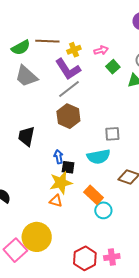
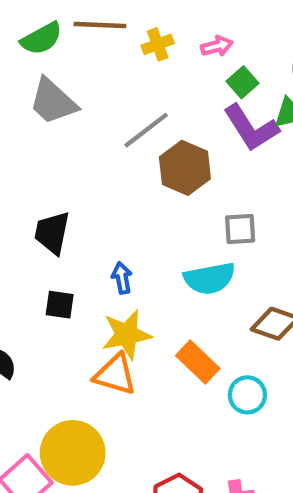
purple L-shape: (68, 69) -> (251, 128), moved
brown hexagon: (68, 116) -> (185, 168), moved
black square: (68, 167) -> (60, 305), moved
orange triangle: (56, 201) -> (115, 374), size x1.5
cyan circle: (103, 210) -> (247, 395), moved

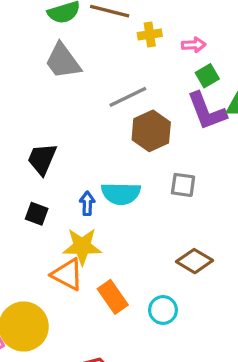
cyan semicircle: (209, 278) -> (121, 194), moved
orange rectangle: (198, 362) -> (113, 297), moved

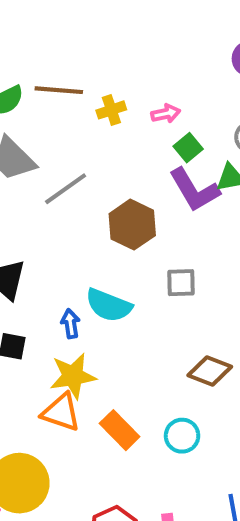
gray line: (128, 97) -> (66, 189), moved
cyan semicircle: (121, 194) -> (109, 305), turned 30

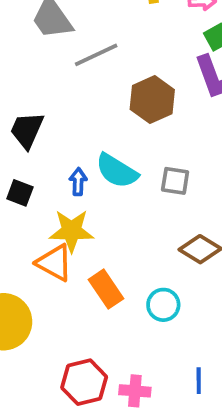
gray square: (181, 283) -> (175, 181), moved

